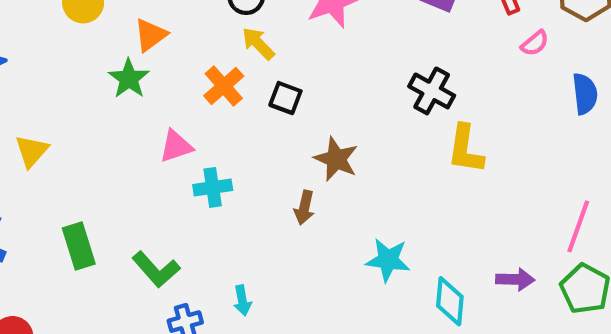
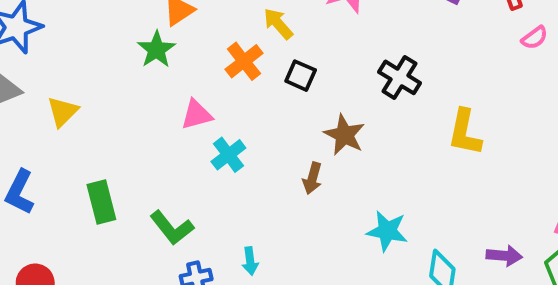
black cross: (432, 91) -> (400, 77), moved
cyan cross: (213, 187) -> (228, 155), turned -32

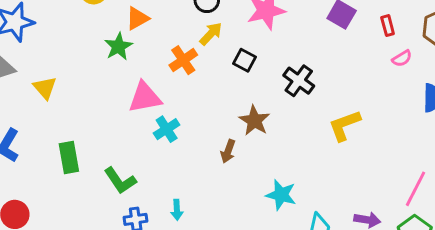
yellow arrow: (278, 24) -> (211, 34), turned 80
black square: (301, 76) -> (244, 60), moved
yellow triangle: (63, 112) -> (45, 88), turned -30
pink triangle: (197, 115) -> (145, 97), size x1.4
yellow L-shape: (465, 132) -> (344, 125), turned 54

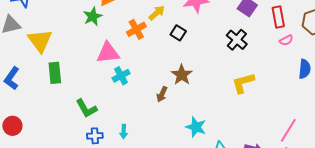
red rectangle: (388, 26) -> (278, 17), size x1.5
black cross: (299, 81) -> (237, 40), moved
yellow triangle: (45, 88) -> (40, 41), size x1.5
green rectangle: (69, 158) -> (55, 73), moved

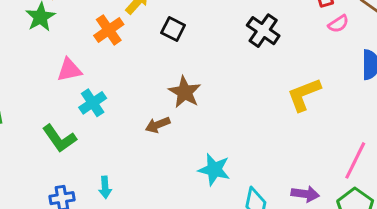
pink triangle: (108, 53) -> (69, 70), size x0.7
yellow L-shape: (243, 83) -> (304, 95), moved
brown arrow: (162, 94) -> (158, 125), turned 49
green L-shape: (86, 108) -> (59, 138), moved

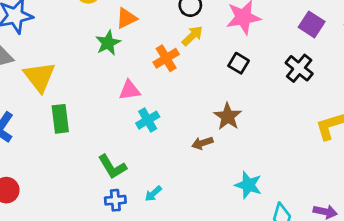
black square: (173, 29) -> (239, 63), moved
green L-shape: (59, 138) -> (112, 167), moved
cyan arrow: (105, 187) -> (153, 194), turned 48

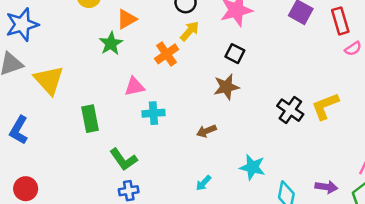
black cross: (299, 68) -> (290, 110), moved
brown star: (228, 116) -> (226, 87), moved, turned 30
green rectangle: (60, 119) -> (90, 119), moved
cyan cross: (148, 120) -> (153, 113), turned 30
cyan arrow: (153, 194) -> (203, 183), moved

